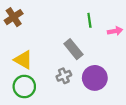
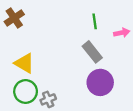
gray rectangle: (73, 49) -> (92, 52), moved
gray cross: (64, 76) -> (48, 99), moved

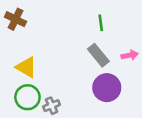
brown cross: (14, 18) -> (15, 19), turned -30
pink arrow: (122, 33) -> (130, 55), moved

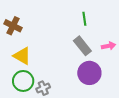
brown cross: (15, 19) -> (13, 26), moved

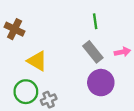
yellow triangle: (22, 56) -> (37, 61), moved

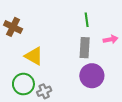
gray rectangle: (93, 52) -> (85, 48), turned 42
pink arrow: (122, 52) -> (111, 39), moved

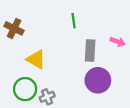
green line: (87, 20) -> (74, 21), moved
pink arrow: (111, 39) -> (118, 42), turned 32

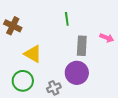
purple circle: (98, 80) -> (77, 73), moved
gray cross: (47, 97) -> (54, 88), moved

